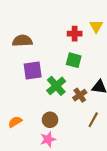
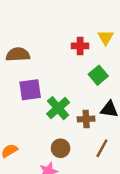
green square: (74, 60) -> (98, 75), moved, turned 35
brown cross: (80, 95) -> (86, 119), turned 32
brown circle: (50, 120) -> (61, 148), moved

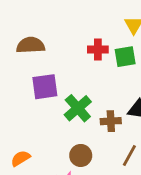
red cross: (80, 46) -> (98, 49), moved
green square: (98, 75) -> (125, 57), moved, turned 30

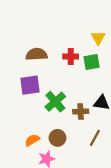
brown semicircle: (31, 45) -> (37, 54), moved
orange semicircle: (21, 158) -> (32, 140), moved

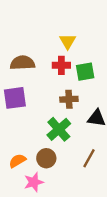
yellow triangle: (98, 38) -> (68, 41), moved
green cross: (55, 102) -> (59, 129), moved
brown cross: (81, 112) -> (69, 99), moved

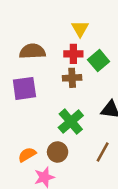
green square: (85, 72) -> (99, 61), turned -30
brown cross: (69, 99) -> (72, 78), moved

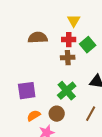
purple square: (24, 88) -> (27, 91), moved

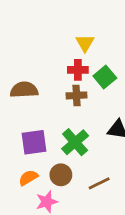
brown semicircle: (38, 38) -> (24, 90), moved
purple square: (27, 91) -> (34, 142), moved
brown line: (91, 114) -> (99, 183), moved, turned 35

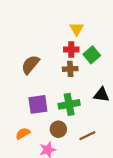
brown semicircle: (24, 90) -> (30, 65), turned -48
green cross: (75, 142) -> (69, 104), turned 30
orange semicircle: (28, 178) -> (23, 134), moved

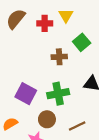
red cross: (71, 50) -> (45, 23), moved
brown semicircle: (30, 65) -> (16, 19), moved
purple square: (38, 104) -> (26, 94), turned 36

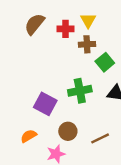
green square: (82, 42) -> (105, 62), moved
brown cross: (59, 57) -> (87, 44), moved
green cross: (58, 94) -> (80, 91), moved

